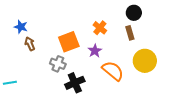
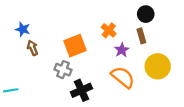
purple star: (95, 51) -> (122, 50), moved

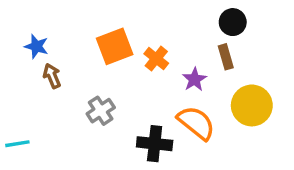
orange cross: (109, 30) -> (156, 59), moved
orange square: (75, 46) -> (115, 46), moved
gray cross: (63, 70) -> (101, 111), turned 35
black cross: (81, 90) -> (155, 144), moved, turned 30

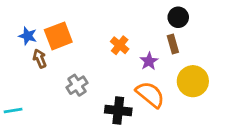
orange square: (115, 46) -> (58, 36), moved

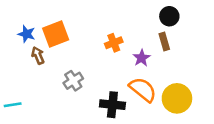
orange cross: (120, 45) -> (114, 43), turned 30
yellow circle: (193, 81) -> (177, 98), moved

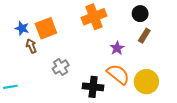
brown rectangle: (164, 42) -> (144, 36), moved, turned 48
orange cross: (114, 43) -> (94, 17), moved, size x1.6

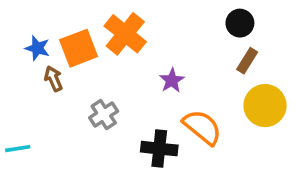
orange cross: (94, 17) -> (125, 34), moved, turned -30
purple star: (117, 48) -> (172, 80), moved
yellow circle: (146, 82) -> (265, 106), moved

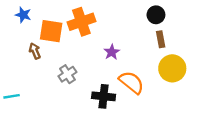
orange cross: (125, 34) -> (81, 22), turned 32
blue star: (37, 48) -> (23, 15), moved
orange square: (79, 48) -> (51, 31), turned 30
brown rectangle: (247, 61) -> (161, 39), turned -42

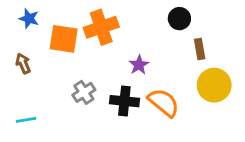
black circle: (156, 15) -> (179, 19), moved
brown arrow: (35, 51) -> (23, 63), moved
cyan line: (12, 96) -> (26, 120), moved
black cross: (104, 96) -> (124, 101), moved

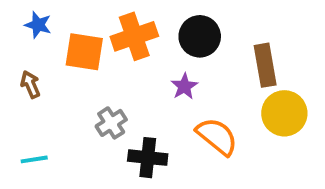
black circle: (179, 19) -> (200, 36), moved, size x1.4
brown rectangle: (200, 49) -> (265, 65), size x1.5
black cross: (124, 101) -> (148, 158), moved

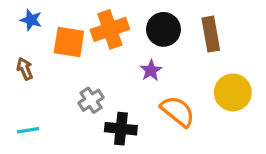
brown rectangle: (265, 65) -> (211, 34), moved

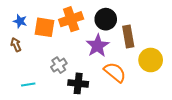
blue star: (31, 20) -> (20, 21), moved
brown rectangle: (211, 34) -> (128, 37), moved
purple star: (151, 70) -> (98, 46), size x1.6
cyan line: (28, 130) -> (28, 84), moved

